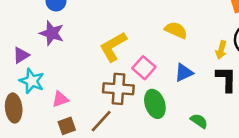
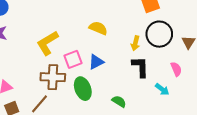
pink square: (144, 68) -> (73, 59), turned 30
blue triangle: (184, 73) -> (96, 62), moved

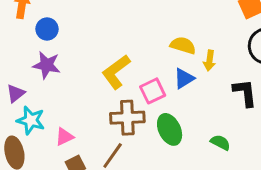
yellow arrow: (135, 43) -> (209, 61), moved
blue triangle: (96, 62) -> (184, 79), moved

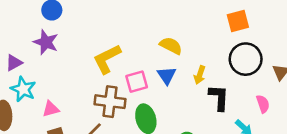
yellow arrow: (209, 61) -> (200, 75), moved
blue triangle: (184, 79) -> (167, 75), turned -42

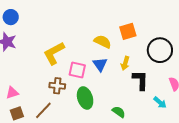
orange square: (238, 21) -> (128, 31), moved
pink square: (137, 82) -> (77, 70), turned 30
brown cross: (110, 102) -> (57, 86), size x0.7

